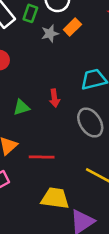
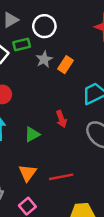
green rectangle: (30, 13) -> (22, 44), turned 70
orange rectangle: (72, 27) -> (66, 65), moved

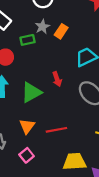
green rectangle: (22, 44) -> (27, 40), moved
green triangle: (32, 134) -> (31, 92), size x1.5

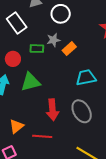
red arrow: (57, 79) -> (52, 110), moved, size x1.5
green triangle: (31, 92) -> (31, 82), moved

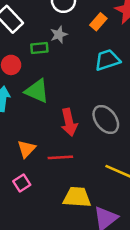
orange rectangle: (69, 49) -> (98, 22), moved
cyan trapezoid: (86, 78) -> (107, 60), moved
green triangle: (31, 82) -> (37, 91), turned 45

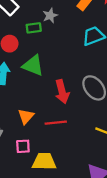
pink square: (22, 183) -> (23, 146), turned 32
yellow trapezoid: (77, 197) -> (44, 162), moved

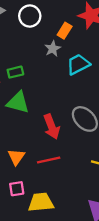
gray star: (50, 15) -> (53, 49), moved
green rectangle: (34, 28) -> (15, 72), moved

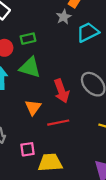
orange triangle: (16, 157) -> (33, 107), moved

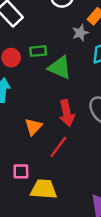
green triangle: (30, 67) -> (60, 68), moved
red line: (58, 123) -> (58, 147), turned -50

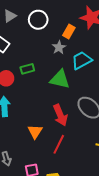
green triangle: (60, 68) -> (60, 79), moved

